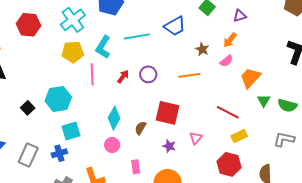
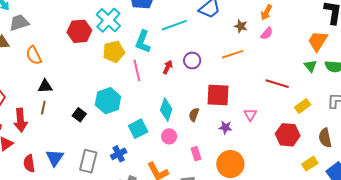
red hexagon: (29, 25) -> (79, 31), moved
orange trapezoid: (250, 78) -> (318, 41), moved
cyan square: (71, 131) -> (138, 129), moved
yellow rectangle: (239, 136) -> (303, 106), moved

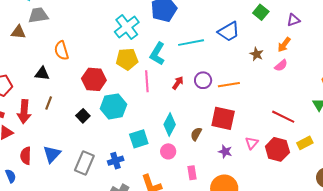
red hexagon: (79, 31) -> (94, 79), moved
orange line: (233, 54) -> (229, 85), moved
orange semicircle: (34, 55) -> (61, 51), moved
black triangle: (45, 86) -> (42, 74), moved
red hexagon: (288, 135) -> (277, 149), moved

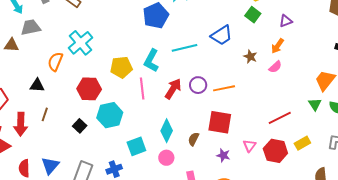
cyan cross: (127, 27) -> (81, 43), moved
orange semicircle: (61, 51) -> (55, 62), turned 42
red arrow: (178, 83) -> (173, 89), size x1.5
red line: (283, 117) -> (280, 118), turned -50

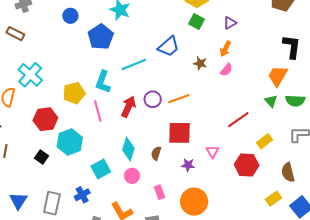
red hexagon: (275, 151) -> (247, 165), moved

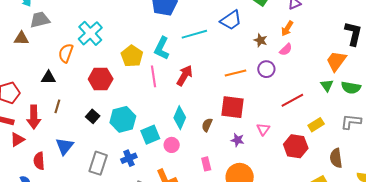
yellow pentagon: (74, 93) -> (132, 56), turned -30
purple circle: (153, 99) -> (266, 69), moved
cyan hexagon: (70, 142) -> (123, 119), moved
pink circle: (132, 176) -> (172, 145), moved
blue triangle: (18, 201) -> (65, 146), moved

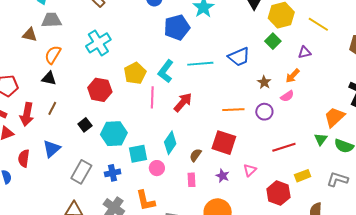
orange semicircle: (66, 53) -> (53, 55), moved
pink rectangle: (206, 164) -> (191, 180), moved

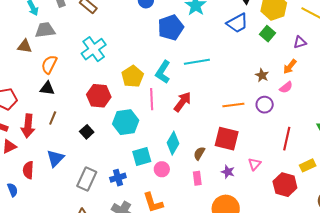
blue trapezoid: (239, 57) -> (237, 23), moved
cyan hexagon: (114, 134) -> (126, 122), moved
red line: (284, 147) -> (287, 139), turned -55

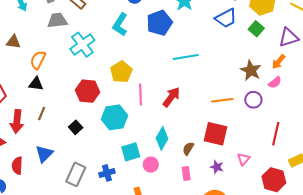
gray trapezoid: (45, 30) -> (57, 20), moved
purple triangle: (300, 42) -> (289, 37), size x1.5
cyan L-shape: (163, 72) -> (120, 25), moved
brown star: (262, 75) -> (251, 70), size x1.5

